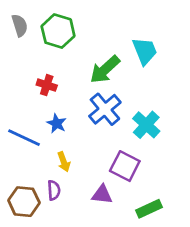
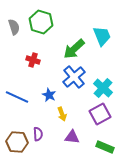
gray semicircle: (20, 25) -> (14, 27), moved
blue star: (57, 123) -> (49, 95), moved
yellow arrow: (64, 162) -> (62, 114), moved
purple square: (125, 166) -> (100, 114), moved, turned 35
green rectangle: (149, 209) -> (105, 147), turned 48

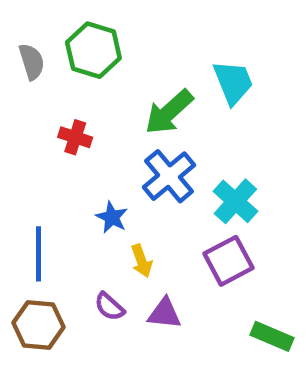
blue line: (17, 97) -> (39, 254), moved, turned 65
purple semicircle: (38, 134) -> (110, 307), moved, turned 136
green rectangle: (105, 147) -> (272, 336), moved

